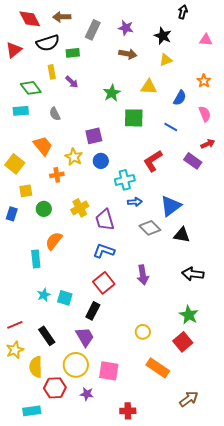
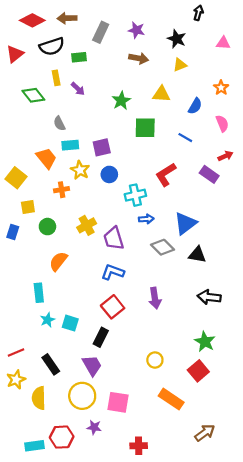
red diamond: (30, 19) -> (32, 20), turned -35
cyan rectangle: (21, 111) -> (70, 145), moved
cyan rectangle: (36, 259) -> (39, 293), moved
red hexagon: (55, 388) -> (62, 437), moved

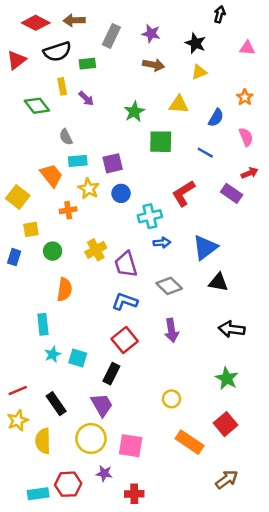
gray diamond: (163, 247) -> (169, 286), moved
orange semicircle: (58, 261) -> (65, 290), turned 150
red square: (198, 371) -> (226, 424), moved
red cross: (139, 446) -> (134, 494), moved

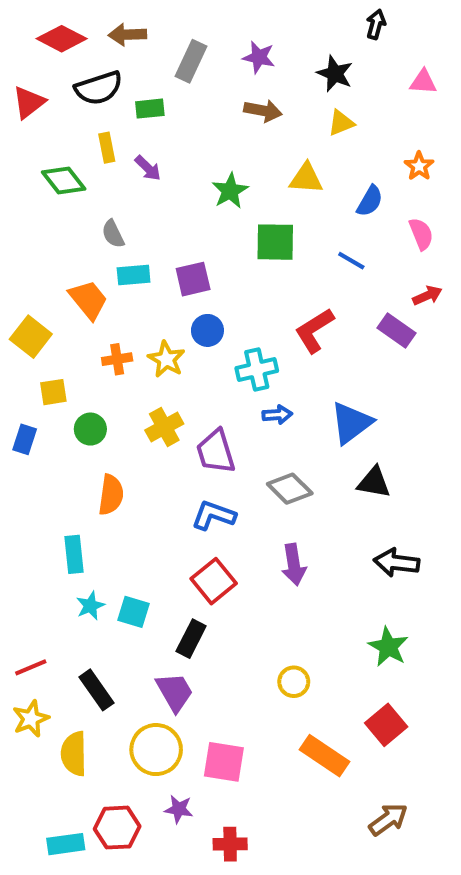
yellow star: (89, 189) -> (166, 359), moved

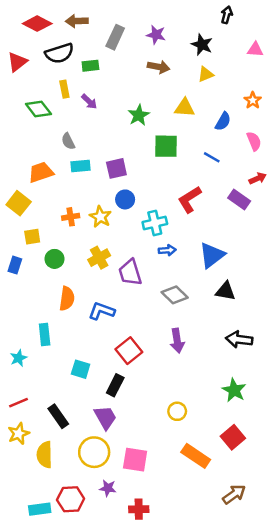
orange trapezoid: (88, 300) -> (41, 172), moved, turned -70
blue L-shape: (214, 515) -> (102, 311), moved
cyan star: (90, 606) -> (19, 358), moved

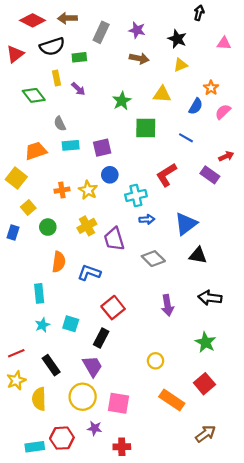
orange star: (253, 100) -> (211, 88), moved
pink semicircle: (254, 141) -> (223, 112), moved, turned -112
yellow square: (32, 237) -> (28, 207), turned -32
purple arrow: (177, 341) -> (167, 305), moved
cyan star: (19, 358) -> (42, 325), moved

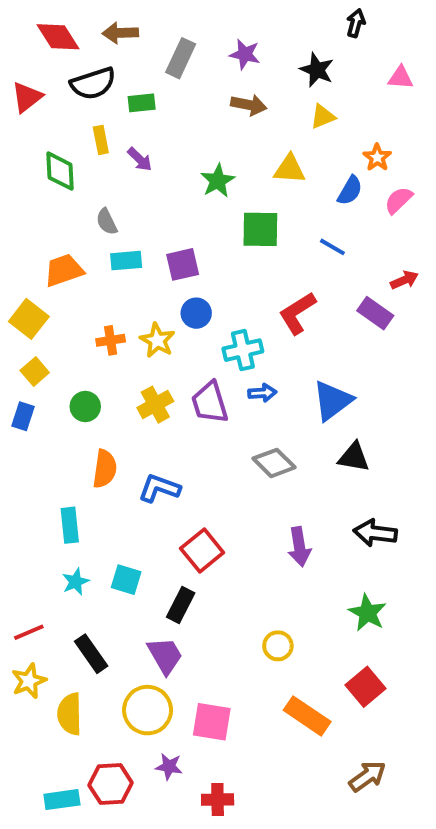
red diamond: (33, 20) -> (58, 37), turned 30
green diamond: (34, 95) -> (60, 171), turned 35
yellow square: (28, 207) -> (35, 371), moved
purple trapezoid: (114, 239) -> (210, 403), moved

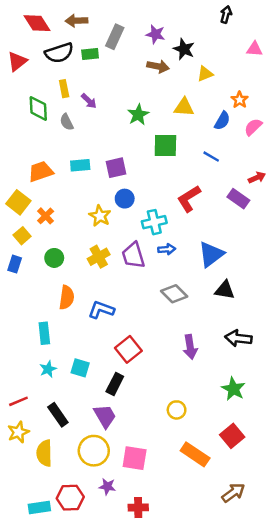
black star: (317, 70) -> (184, 49), moved
green rectangle: (142, 103) -> (90, 54), moved
gray semicircle: (107, 222) -> (67, 122), moved
orange cross: (111, 340) -> (46, 216), moved, turned -35

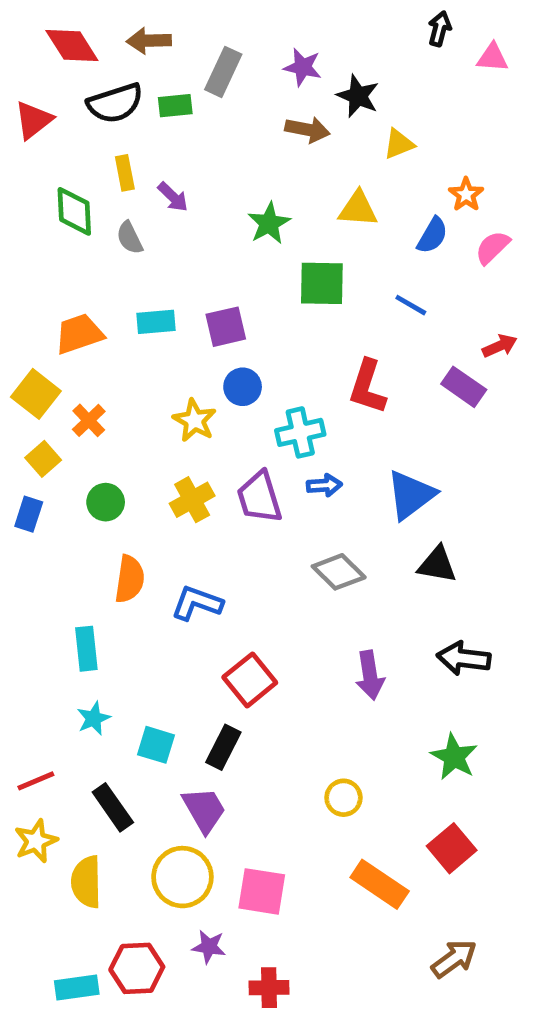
pink triangle: (254, 49) -> (492, 58), moved
red L-shape: (189, 199) -> (368, 387), turned -40
cyan square: (80, 368) -> (156, 745), moved

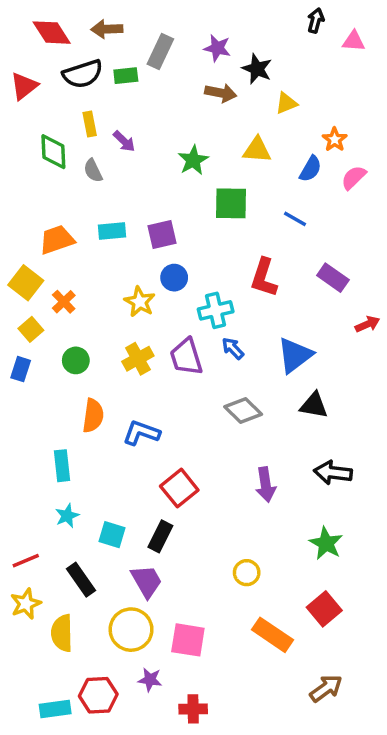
red arrow: (500, 346) -> (367, 324), moved
blue arrow: (324, 485) -> (233, 348), turned -130

